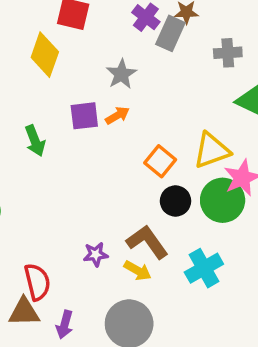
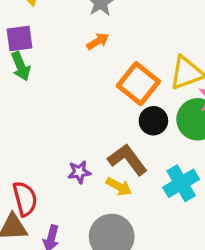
purple square: (84, 116) -> (20, 38), moved
orange square: (160, 161) -> (138, 84), size x1.4

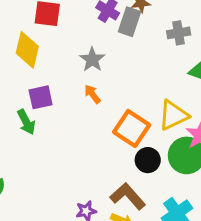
purple square: (20, 38) -> (41, 97), moved
orange arrow: (98, 41) -> (92, 94), turned -90

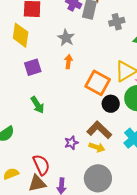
gray cross: (179, 33) -> (117, 22), moved
orange arrow: (92, 94) -> (68, 62), turned 48
green arrow: (26, 122) -> (37, 105), moved

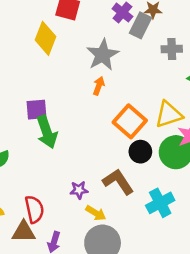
gray star: (66, 38) -> (103, 55), size x1.4
purple square: (33, 67) -> (36, 110), moved
green arrow: (37, 105) -> (47, 132), size x1.4
yellow arrow: (97, 147) -> (96, 213), moved

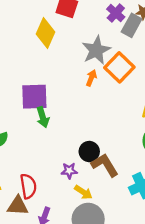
purple square: (36, 110) -> (34, 97), size x1.4
orange square: (130, 121) -> (119, 67), moved
green arrow: (47, 132) -> (43, 117), size x0.7
black circle: (140, 152) -> (89, 152), moved

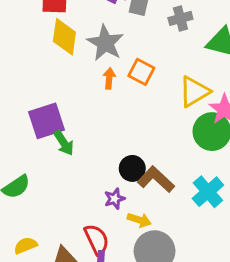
yellow diamond: (46, 33) -> (64, 37), moved
orange square: (119, 67) -> (141, 72), moved, size x0.7
red semicircle: (28, 186) -> (97, 239), moved

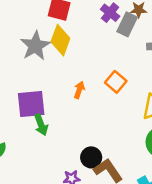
gray star: (105, 43) -> (35, 46), moved
orange arrow: (109, 78) -> (79, 90), moved

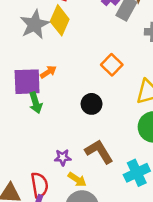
orange arrow: (79, 90) -> (48, 72), moved, turned 35
black circle: (91, 157) -> (92, 104), moved

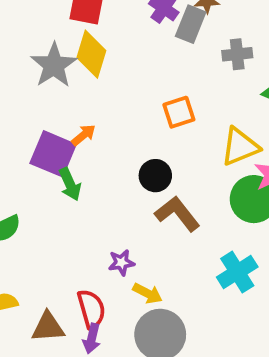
orange square: (112, 65) -> (179, 112), turned 35
purple square: (27, 82) -> (53, 154), turned 32
brown L-shape: (99, 152) -> (177, 214), moved

